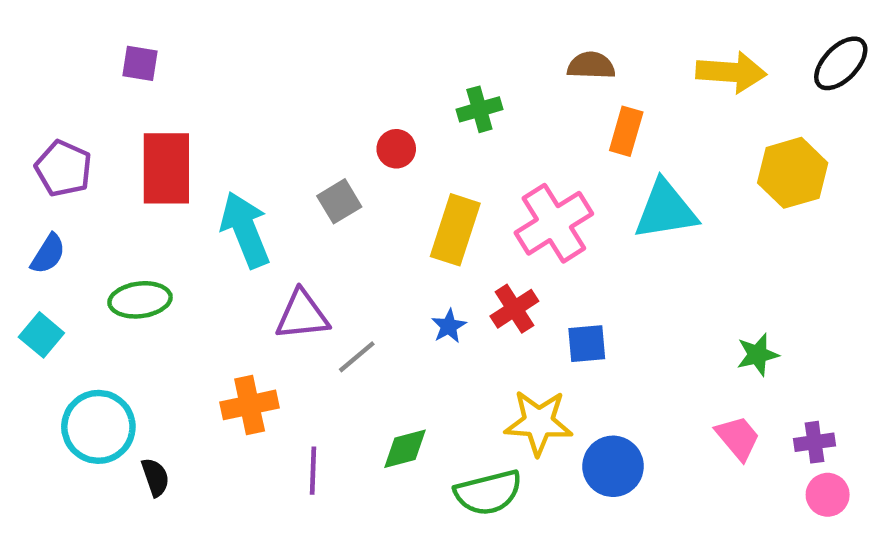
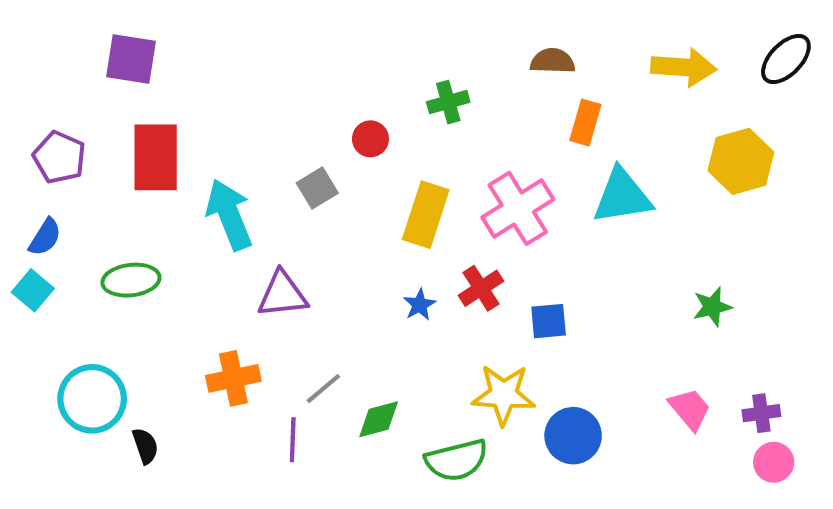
purple square: (140, 63) -> (131, 59), size x1.5
cyan square: (41, 335) -> (33, 290), moved
green star: (758, 355) -> (712, 307), moved
gray line: (357, 357) -> (323, 389), moved

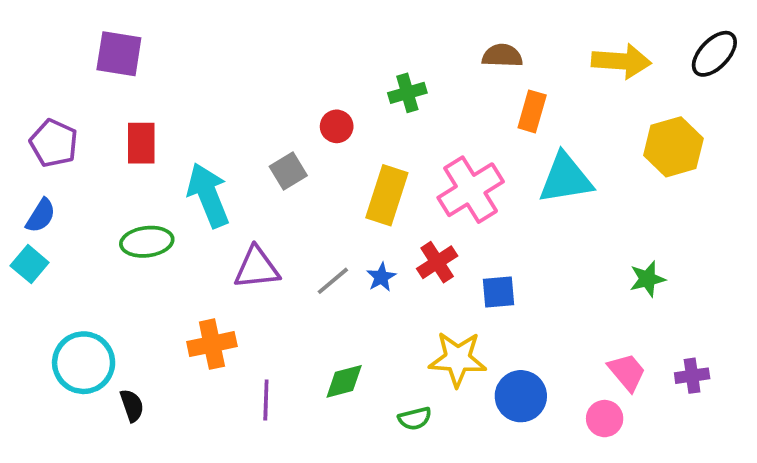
red rectangle: (156, 157) -> (141, 143), size x0.7
green ellipse: (131, 280) -> (147, 242), moved
gray line: (323, 389) -> (333, 281), moved
green semicircle: (456, 460) -> (415, 419), size x0.6
pink circle: (774, 462) -> (605, 419), moved

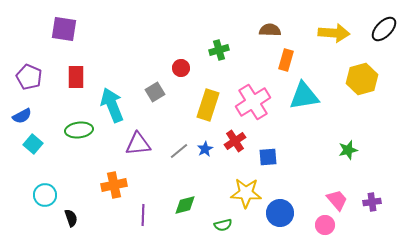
blue semicircle: (41, 216) -> (22, 116), turned 30
cyan square: (30, 264) -> (33, 144), moved
cyan circle: (84, 363) -> (45, 195), size x0.7

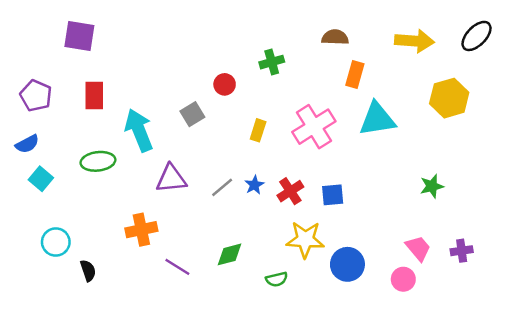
yellow rectangle: (208, 105) -> (258, 130), size x0.6
red cross: (235, 141) -> (290, 191), moved
purple line: (143, 215) -> (177, 267), turned -60

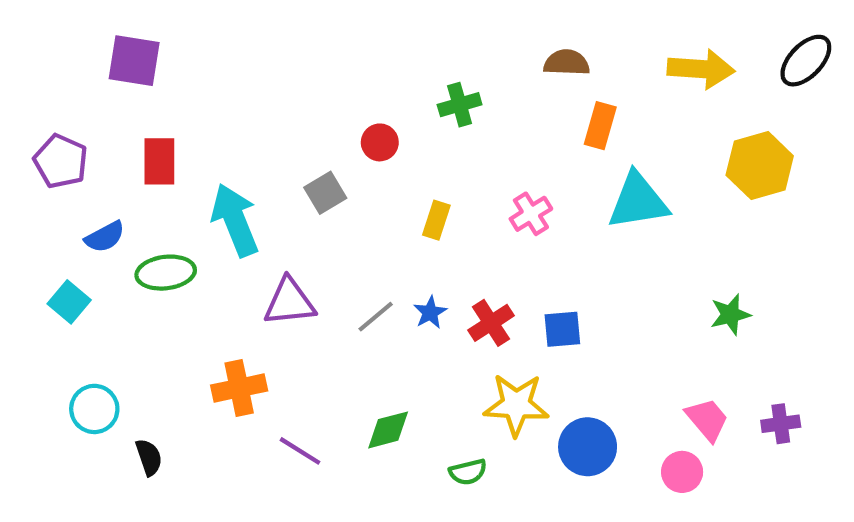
pink cross: (314, 127) -> (531, 214), size x0.6
blue semicircle: (27, 144) -> (105, 237), moved

